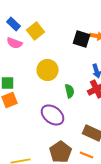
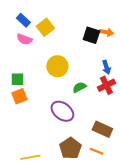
green semicircle: (70, 91) -> (79, 87), turned -104

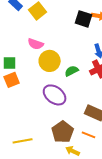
pink semicircle: (24, 39) -> (36, 44), moved
yellow circle: (57, 66) -> (50, 61), moved

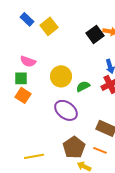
black square: (84, 19) -> (95, 34), turned 36
pink semicircle: (36, 44) -> (28, 61), moved
orange square: (12, 80) -> (23, 95), turned -35

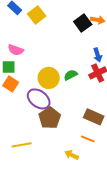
yellow circle: (61, 76) -> (49, 78), moved
purple ellipse: (66, 110) -> (39, 99), moved
brown pentagon: (74, 147) -> (50, 118), moved

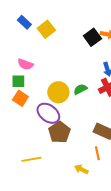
orange line: (88, 139) -> (97, 153), turned 56

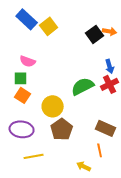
blue rectangle: (24, 22) -> (27, 19), size x1.5
green semicircle: (80, 89) -> (83, 86), size x1.6
yellow circle: (58, 92) -> (53, 106), moved
purple ellipse: (48, 113) -> (22, 129), moved, turned -30

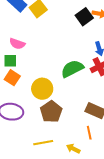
yellow line: (34, 156) -> (43, 143), moved

